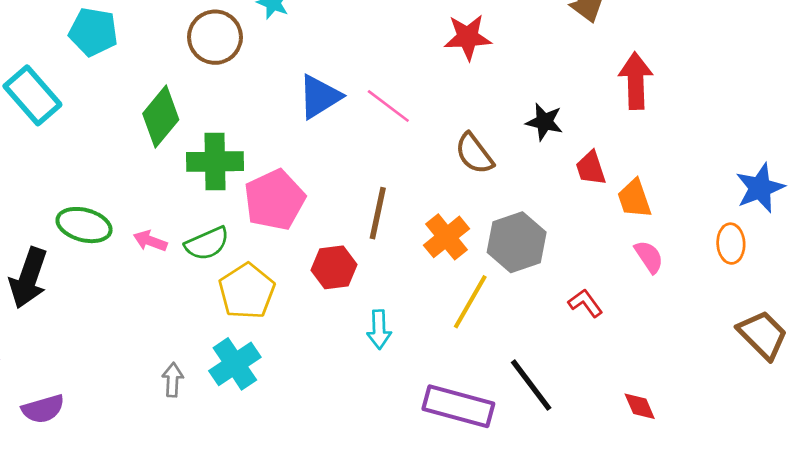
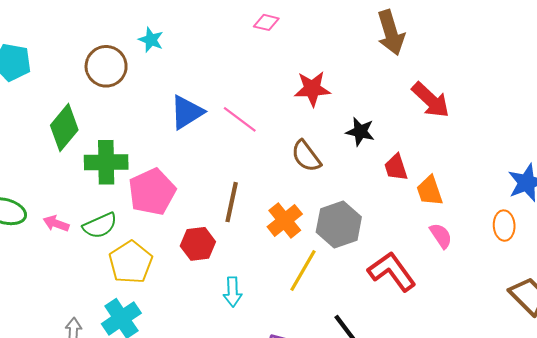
red star: (468, 37) -> (312, 89), moved
red arrow: (636, 81) -> (431, 100), turned 135
red L-shape: (585, 303) -> (392, 271), size x1.8

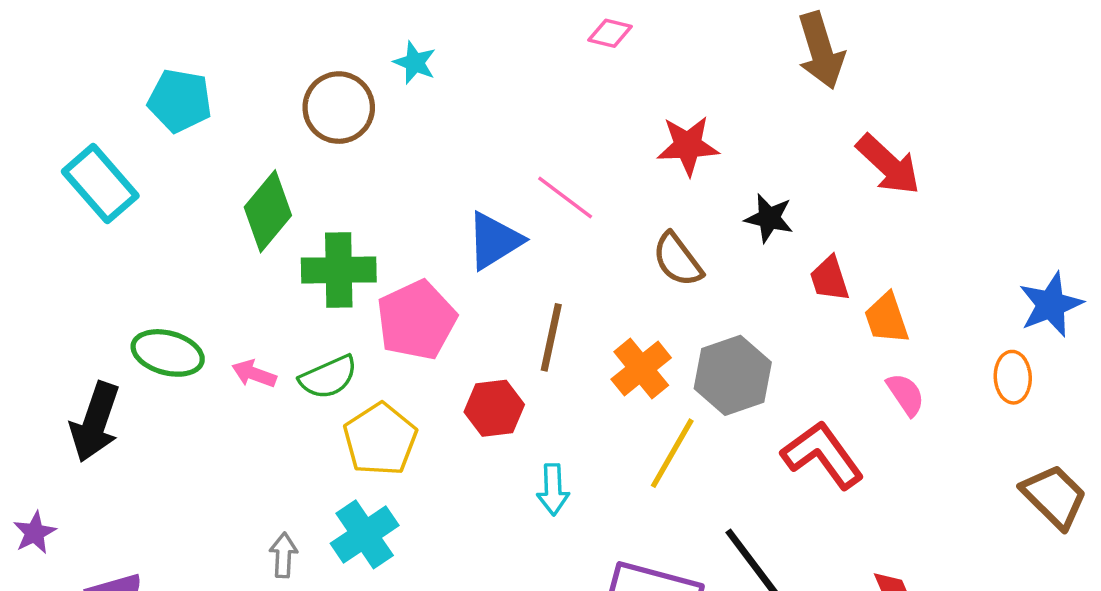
blue triangle: (187, 112) -> (494, 241), moved

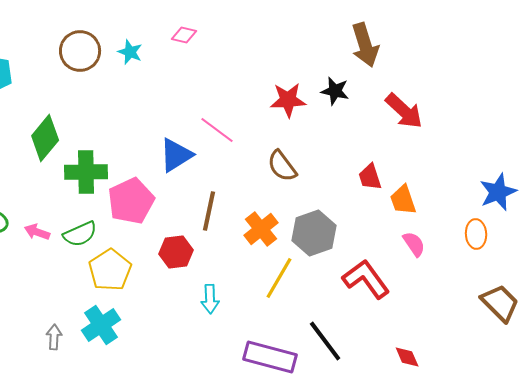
pink diamond: (610, 33) -> (184, 35), moved
brown circle: (339, 108) -> (80, 51), moved
black star: (769, 218) -> (335, 91), moved

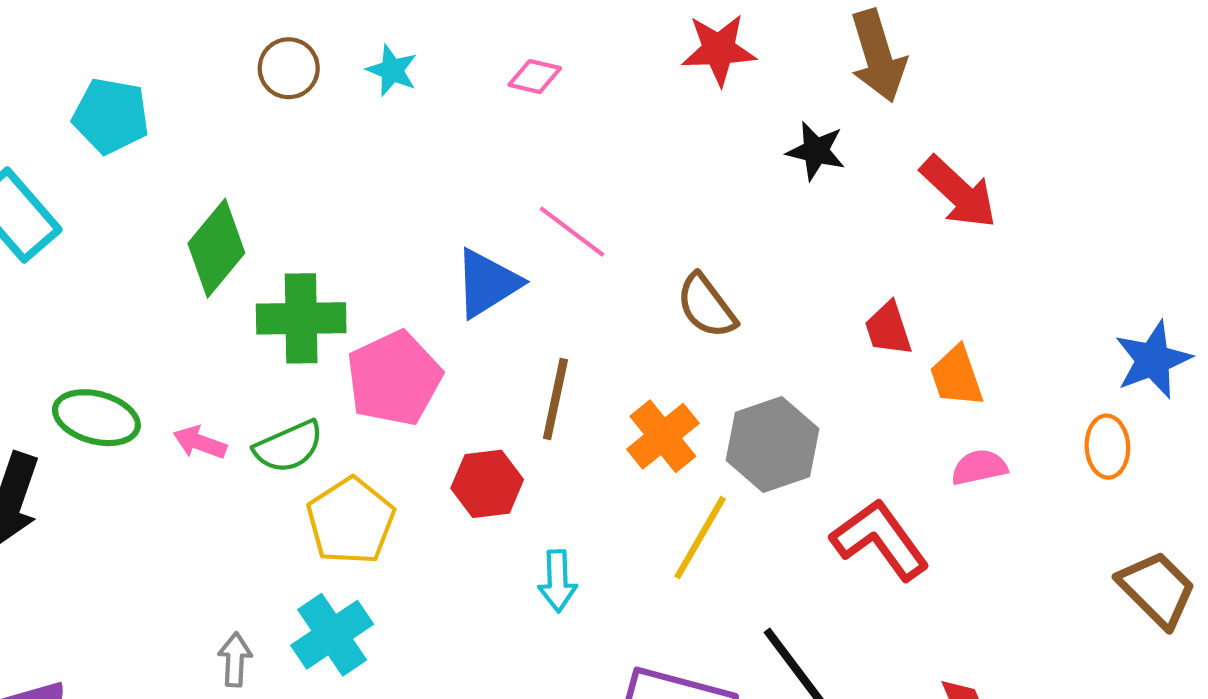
pink diamond: (184, 35) -> (535, 77), moved
brown circle: (80, 51) -> (289, 68), size x0.7
red star: (288, 100) -> (719, 50), moved
pink semicircle: (414, 244) -> (979, 467), turned -68

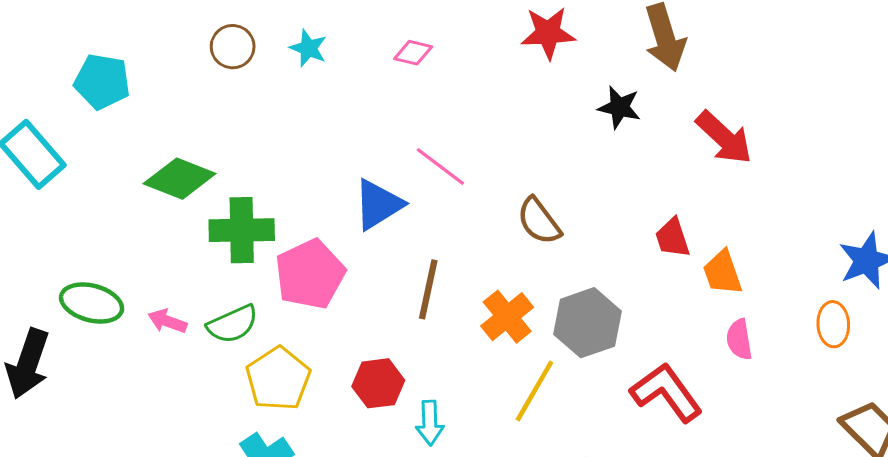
green diamond: (216, 248) -> (180, 179), turned 72
pink semicircle: (979, 467) -> (739, 339), turned -87
red hexagon: (487, 484) -> (378, 383), moved

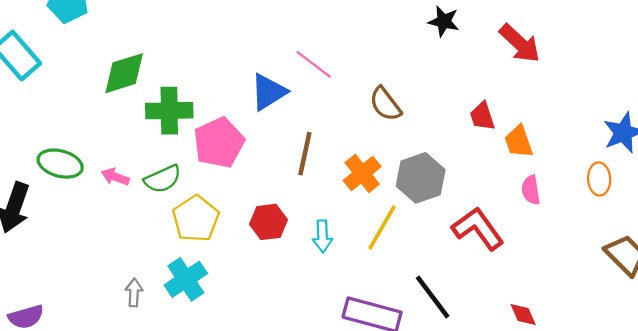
green diamond: (180, 179) -> (124, 73), turned -39
cyan arrow: (430, 423) -> (322, 236), moved

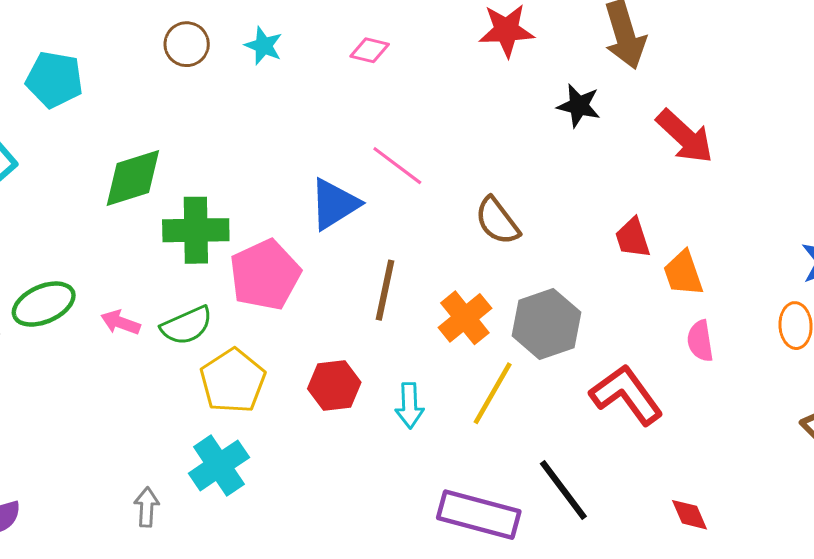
green ellipse: (60, 164) -> (44, 304), turned -39
gray arrow: (134, 293) -> (147, 507), moved

